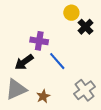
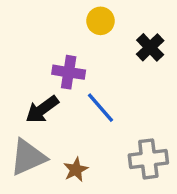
yellow circle: (71, 13) -> (101, 21), moved
gray cross: (85, 90) -> (148, 159), turned 30

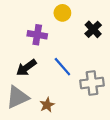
purple cross: (69, 72) -> (37, 35), moved
gray cross: (148, 159) -> (92, 83), moved

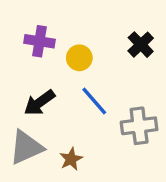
yellow circle: (62, 13) -> (79, 58), moved
purple cross: (37, 35) -> (39, 41), moved

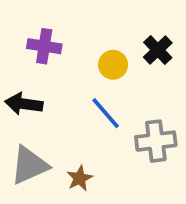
yellow circle: (79, 58) -> (113, 65), moved
black arrow: (39, 103) -> (24, 104), moved, turned 44

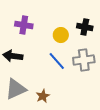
black cross: (158, 50) -> (85, 27), turned -35
gray cross: (156, 141) -> (84, 60), moved

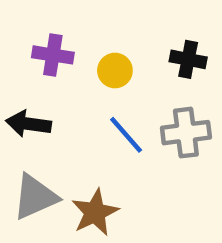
yellow circle: (61, 35) -> (115, 70), moved
brown star: (43, 96) -> (95, 212), size x1.5

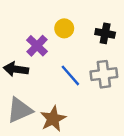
purple cross: (53, 55) -> (37, 46), moved, turned 35
yellow circle: (115, 70) -> (64, 28), moved

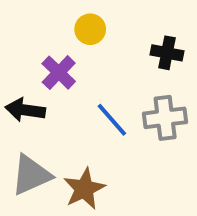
yellow circle: (64, 28) -> (90, 29), moved

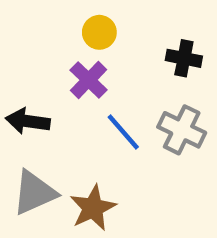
purple cross: (59, 73) -> (89, 80), moved
gray cross: (165, 118) -> (182, 130), turned 33

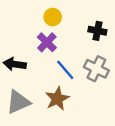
brown star: (93, 208) -> (57, 99), moved

